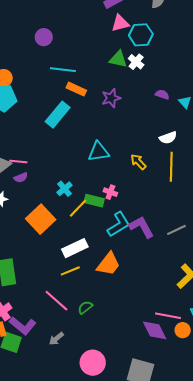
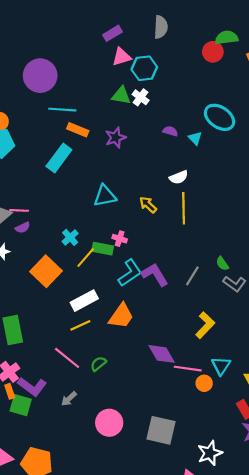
purple circle: (44, 37) -> (40, 76), size x1.8
gray line: (176, 230) -> (192, 276), turned -30
purple diamond: (155, 330) -> (162, 354), moved

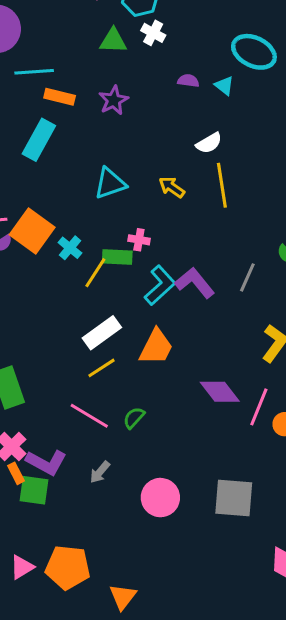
white cross: (141, 97) -> (153, 33), moved
orange square: (46, 271) -> (32, 231), moved
pink line: (188, 369) -> (259, 407), turned -68

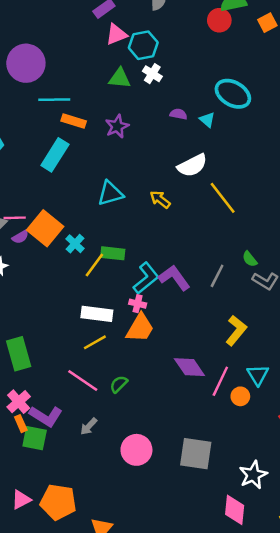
white semicircle: (209, 143) -> (192, 165), size x1.4
yellow line: (222, 185) -> (223, 198), moved, turned -32
pink cross: (139, 240) -> (138, 304), moved
white rectangle: (102, 333) -> (97, 314), turned 40

